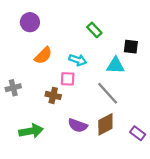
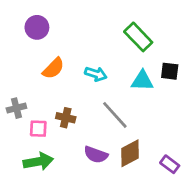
green rectangle: (94, 30) -> (138, 37), moved, size x1.5
black square: (131, 47) -> (170, 71), moved
pink square: (68, 79) -> (38, 129), moved
gray line: (108, 93) -> (115, 115), moved

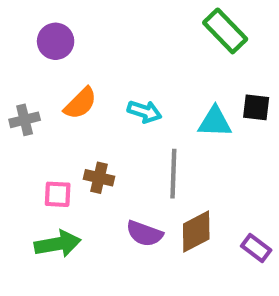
green rectangle: (138, 37) -> (225, 31), moved
gray cross: (16, 108) -> (25, 120), moved
gray line: (115, 115) -> (173, 174), turned 44

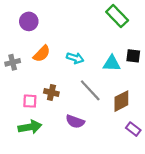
gray line: (173, 174) -> (90, 90), turned -45
brown diamond: (196, 231) -> (121, 101), moved

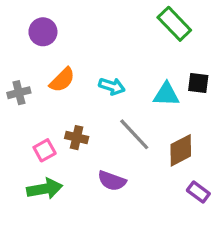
pink square: (30, 101) -> (45, 150), turned -32

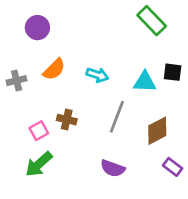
gray line: (134, 134) -> (117, 117), turned 64
purple semicircle: (112, 181) -> (113, 168), moved
green arrow: (45, 189) -> (39, 164), turned 148

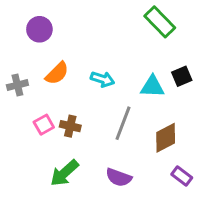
black square: (173, 72) -> (182, 76), turned -30
pink square: (39, 131) -> (44, 125), moved
green arrow: (39, 164) -> (64, 173), moved

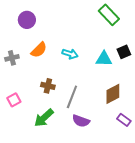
gray line: (123, 123) -> (72, 97), moved
pink square: (44, 125) -> (14, 100), moved

